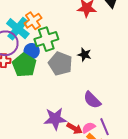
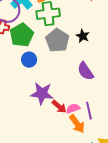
blue circle: (32, 51) -> (29, 60), moved
purple semicircle: (92, 100) -> (85, 71), moved

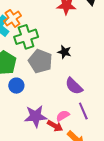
pink semicircle: (73, 108) -> (63, 116), moved
purple line: (89, 111) -> (83, 111), moved

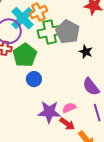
gray pentagon: (40, 61) -> (68, 32), moved
pink semicircle: (63, 116) -> (69, 108), moved

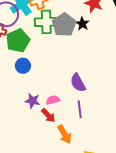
black star: (86, 52) -> (82, 24), moved
purple star: (49, 112) -> (32, 101), size x0.7

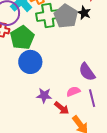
blue circle: (23, 66) -> (30, 62), size x1.5
pink semicircle: (53, 100) -> (73, 91), moved

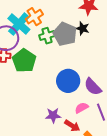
green cross: (48, 16) -> (47, 36), size x0.7
blue circle: (30, 62) -> (68, 81), moved

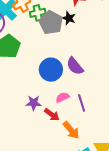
green cross: (47, 36) -> (38, 13), moved
purple semicircle: (93, 87) -> (75, 66), moved

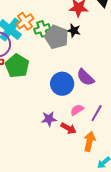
purple line: (82, 103) -> (97, 113), turned 54
orange arrow: (71, 130) -> (90, 141), turned -120

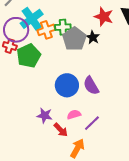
orange cross: (25, 21) -> (46, 30), moved

